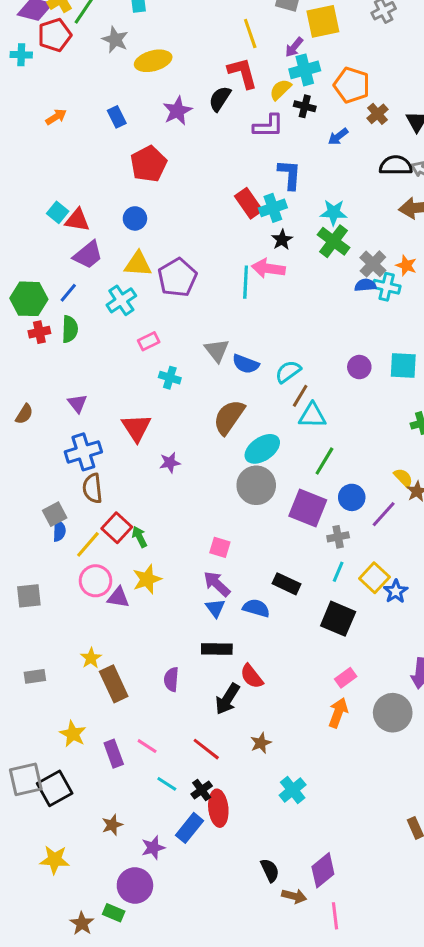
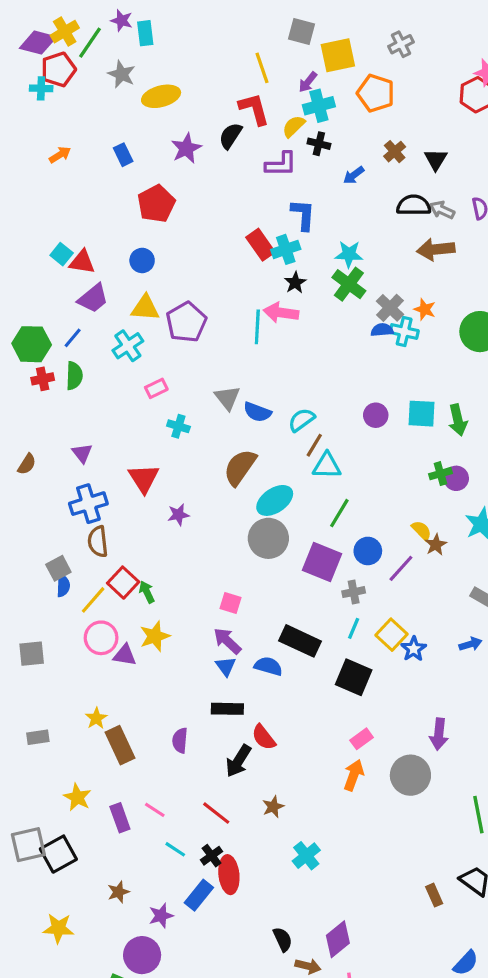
cyan cross: (21, 55) -> (41, 88), moved
orange pentagon: (352, 85) -> (376, 93), moved
black rectangle: (287, 584) -> (300, 641), size x1.4

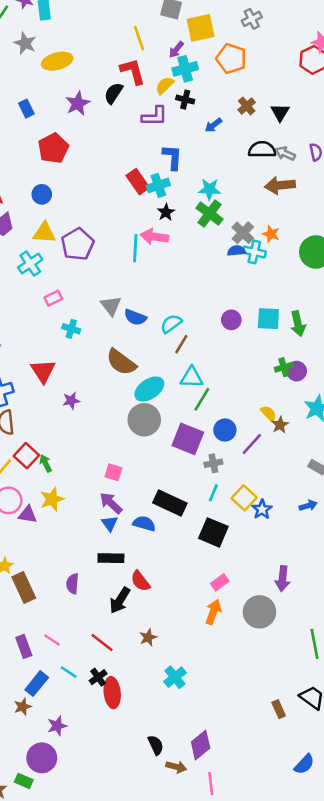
cyan triangle: (327, 466) -> (192, 377), moved
brown semicircle: (240, 467) -> (121, 362), turned -88
blue rectangle: (199, 895) -> (37, 684), moved

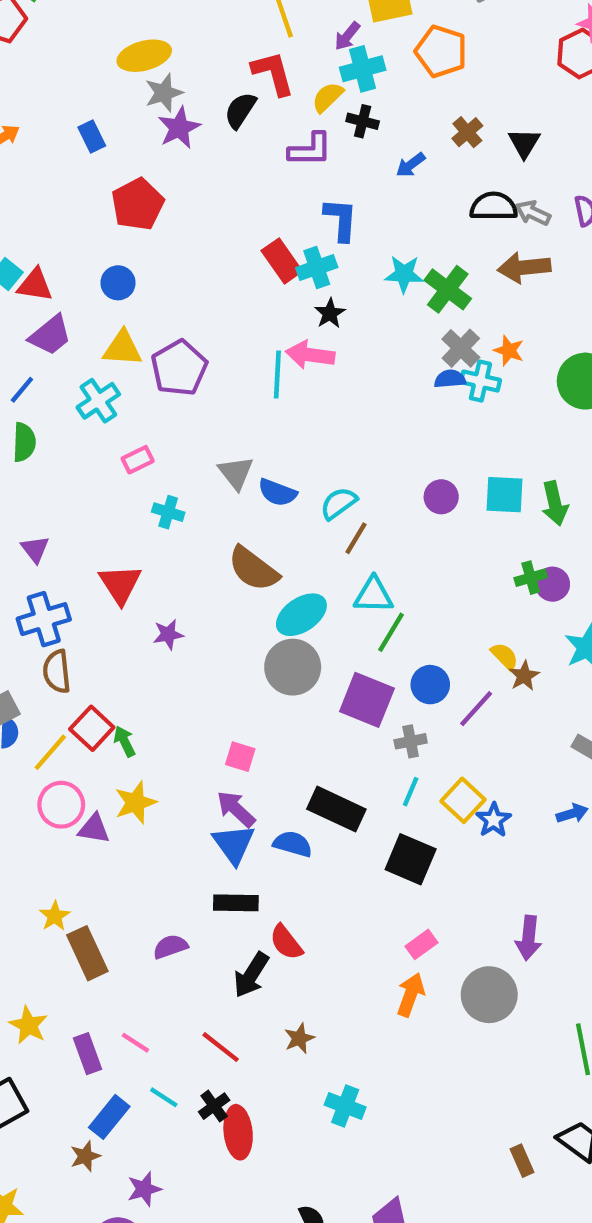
gray star: (25, 43) -> (164, 93), moved, turned 30
green cross: (210, 214) -> (448, 289), moved
blue triangle: (110, 523) -> (234, 844), size x1.5
purple semicircle: (72, 584) -> (170, 947), turned 66
cyan cross: (175, 677) -> (345, 1106), turned -30

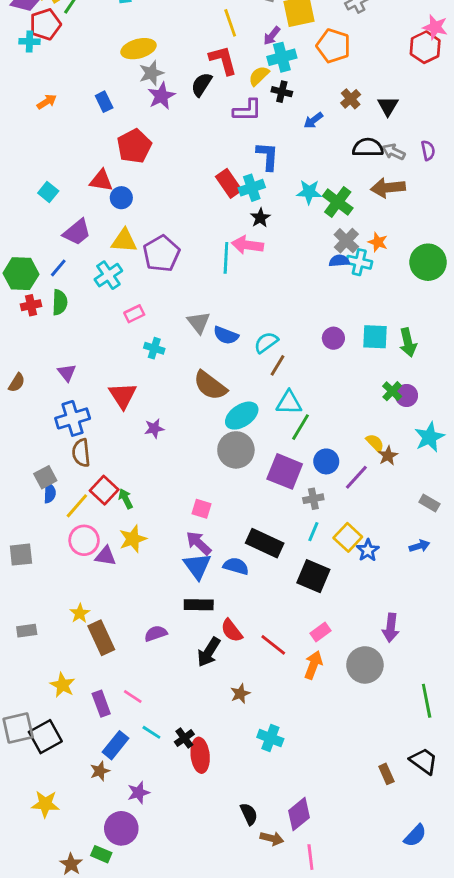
red triangle: (35, 285) -> (101, 181), moved
green cross: (531, 578) -> (392, 391), turned -30
red line: (221, 1047) -> (273, 645), moved

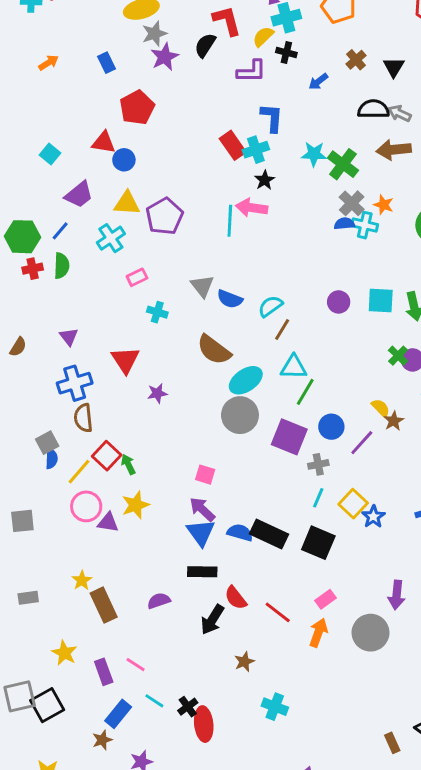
black rectangle: (265, 543) -> (269, 534), moved

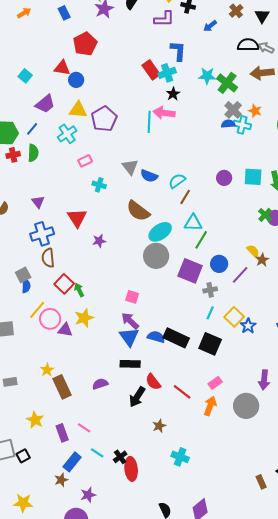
yellow line: (79, 472) -> (37, 310), moved
black square: (47, 705) -> (23, 456), size x0.6

